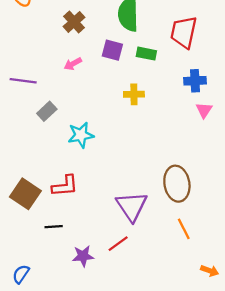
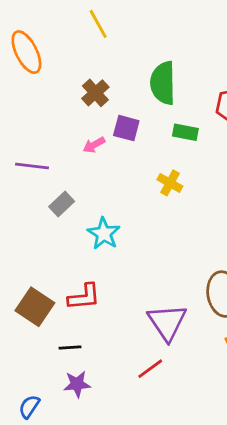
purple square: (112, 50) -> (126, 128), moved
yellow cross: (134, 94) -> (170, 183), turned 30
cyan star: (81, 135) -> (104, 234), turned -30
purple star: (83, 256) -> (77, 384), moved

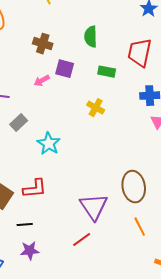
green semicircle: (163, 83) -> (91, 37), size x0.7
brown cross: (95, 93) -> (43, 44), turned -30

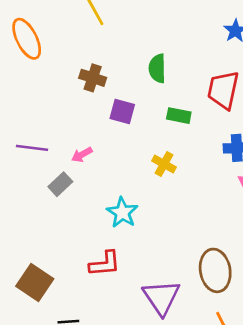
pink arrow: (42, 81) -> (82, 155), moved
cyan star: (49, 144) -> (122, 213), moved
red L-shape: (35, 189) -> (105, 264), moved

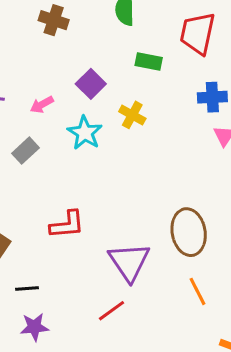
purple square: (122, 112) -> (91, 84), moved, turned 30
gray rectangle: (60, 184) -> (26, 151), moved
cyan star: (122, 213) -> (85, 133), moved

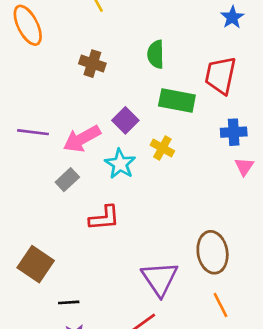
green rectangle: (149, 62) -> (177, 100), size x1.5
pink arrow: (42, 105) -> (82, 139), size x1.8
red L-shape: (67, 225) -> (104, 218), moved

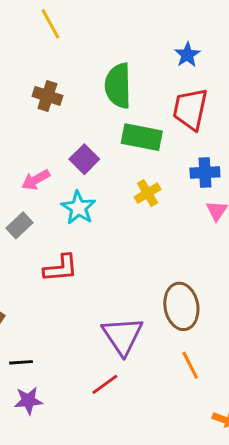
blue star: (232, 17) -> (187, 55), moved
green semicircle: (156, 54) -> (118, 86), size x1.4
pink arrow: (82, 139) -> (36, 180), size x0.7
yellow cross: (162, 148) -> (148, 193), moved, turned 30

